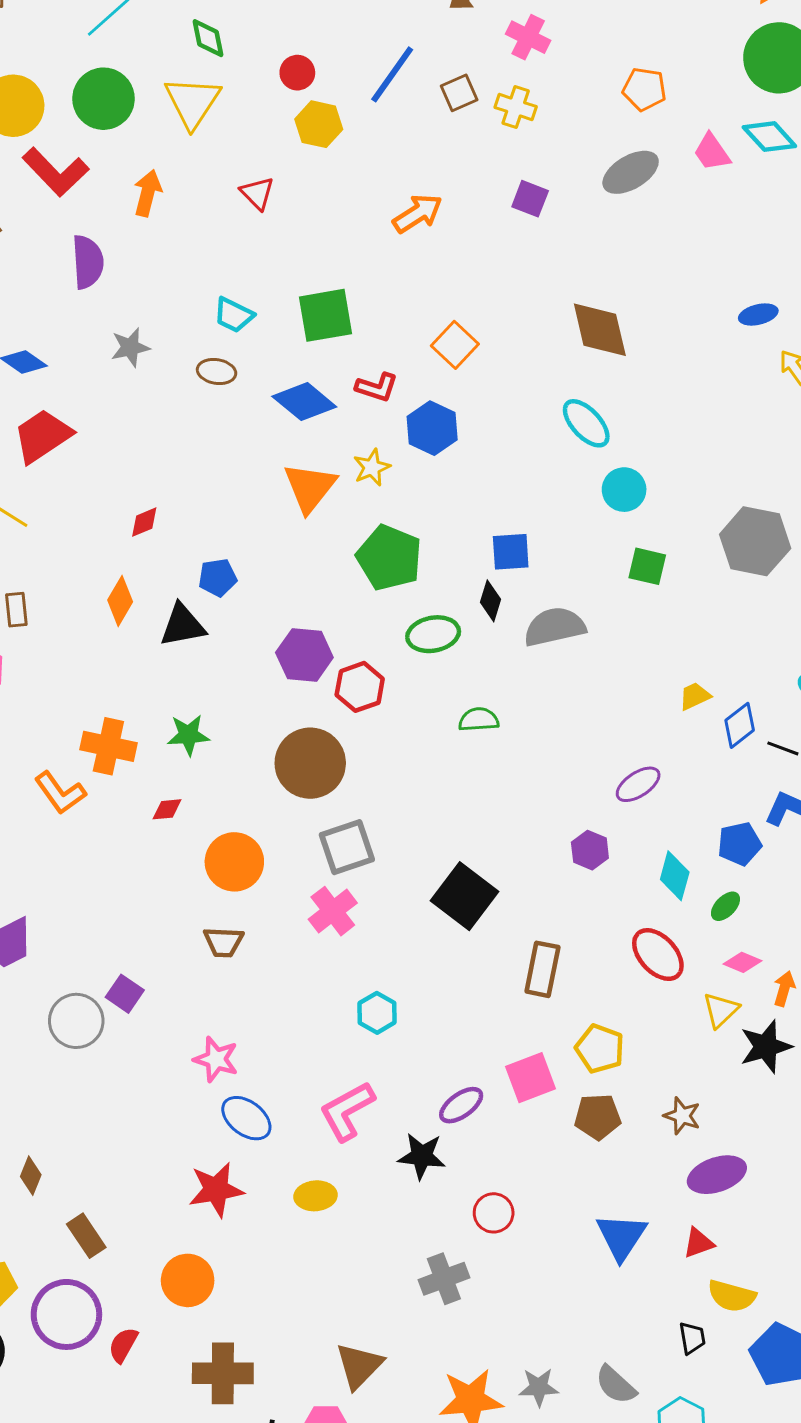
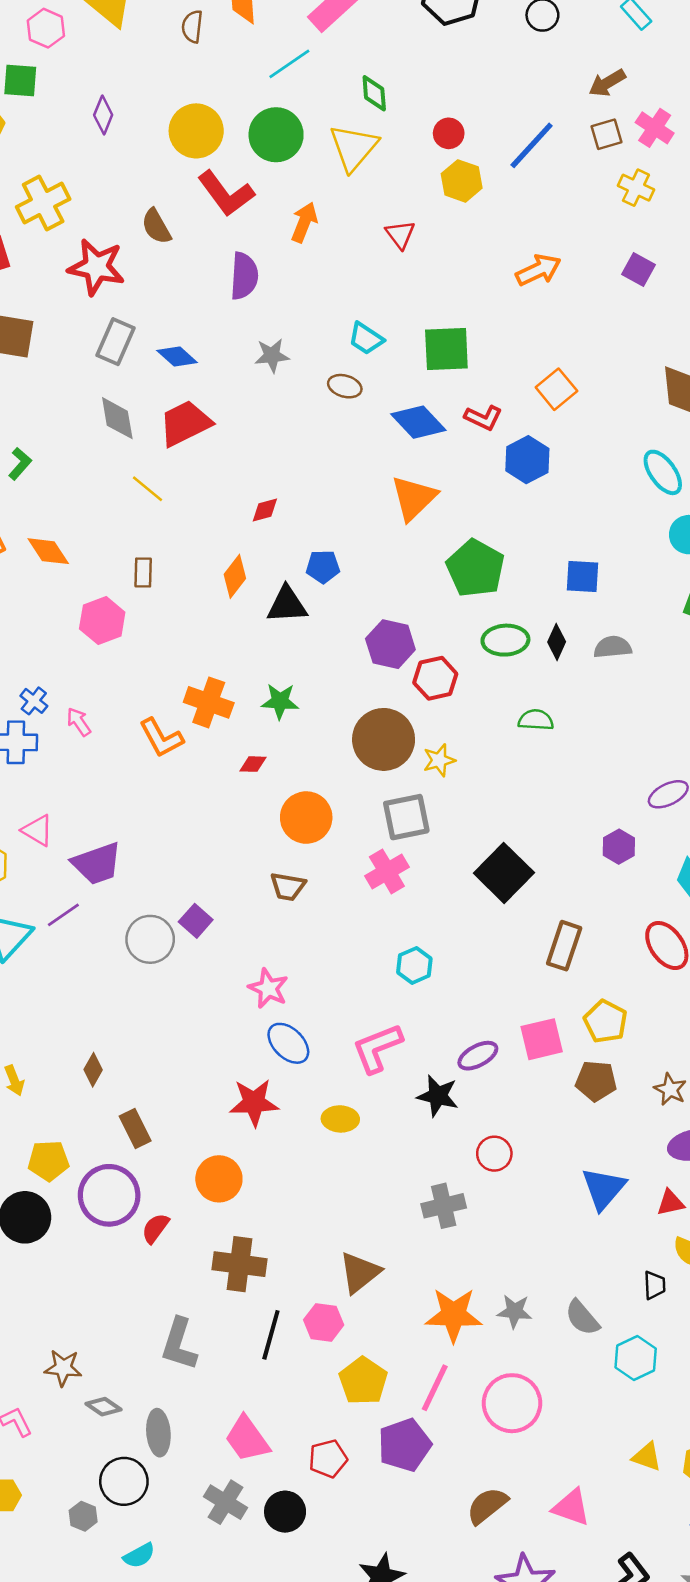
brown square: (459, 93) -> (607, 134), moved
yellow star: (372, 467) -> (439, 760), moved
black diamond: (491, 601) -> (557, 642), moved
gray semicircle: (555, 627) -> (613, 647), size x0.7

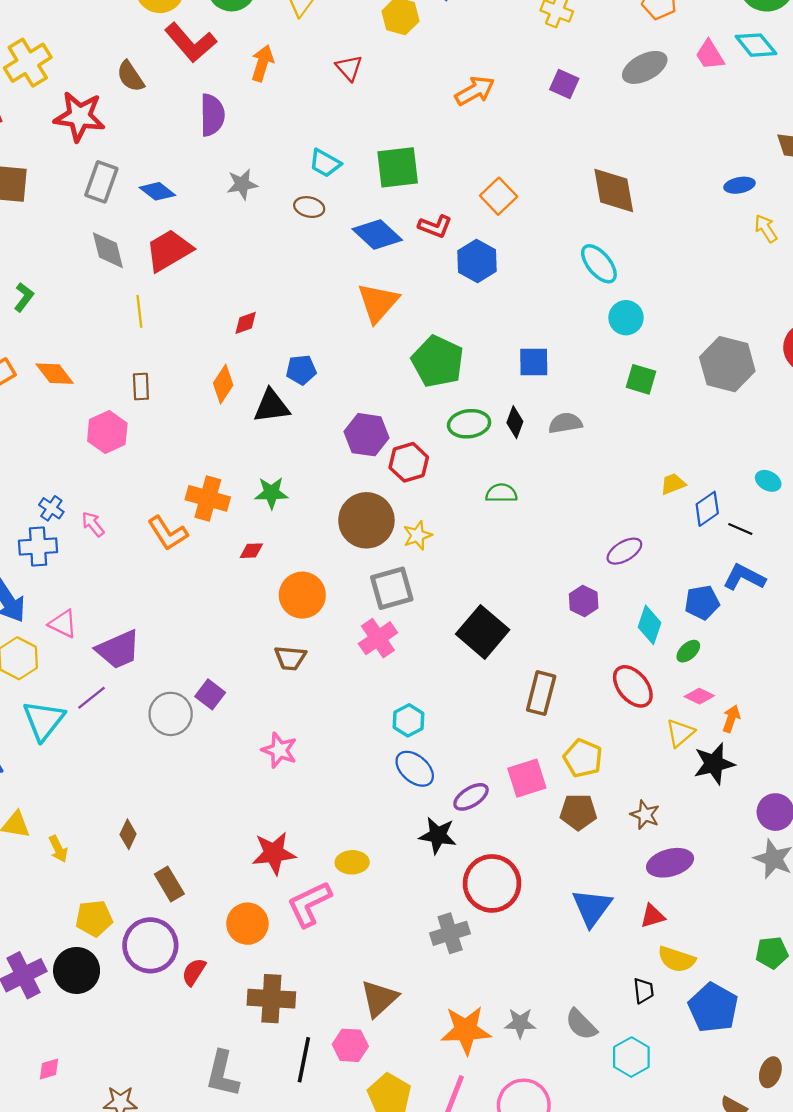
yellow line: (147, 489) -> (139, 311), turned 48
blue ellipse: (288, 1043) -> (415, 769), moved
pink L-shape: (377, 1048) -> (309, 904), moved
red circle: (494, 1154) -> (492, 883), size x1.8

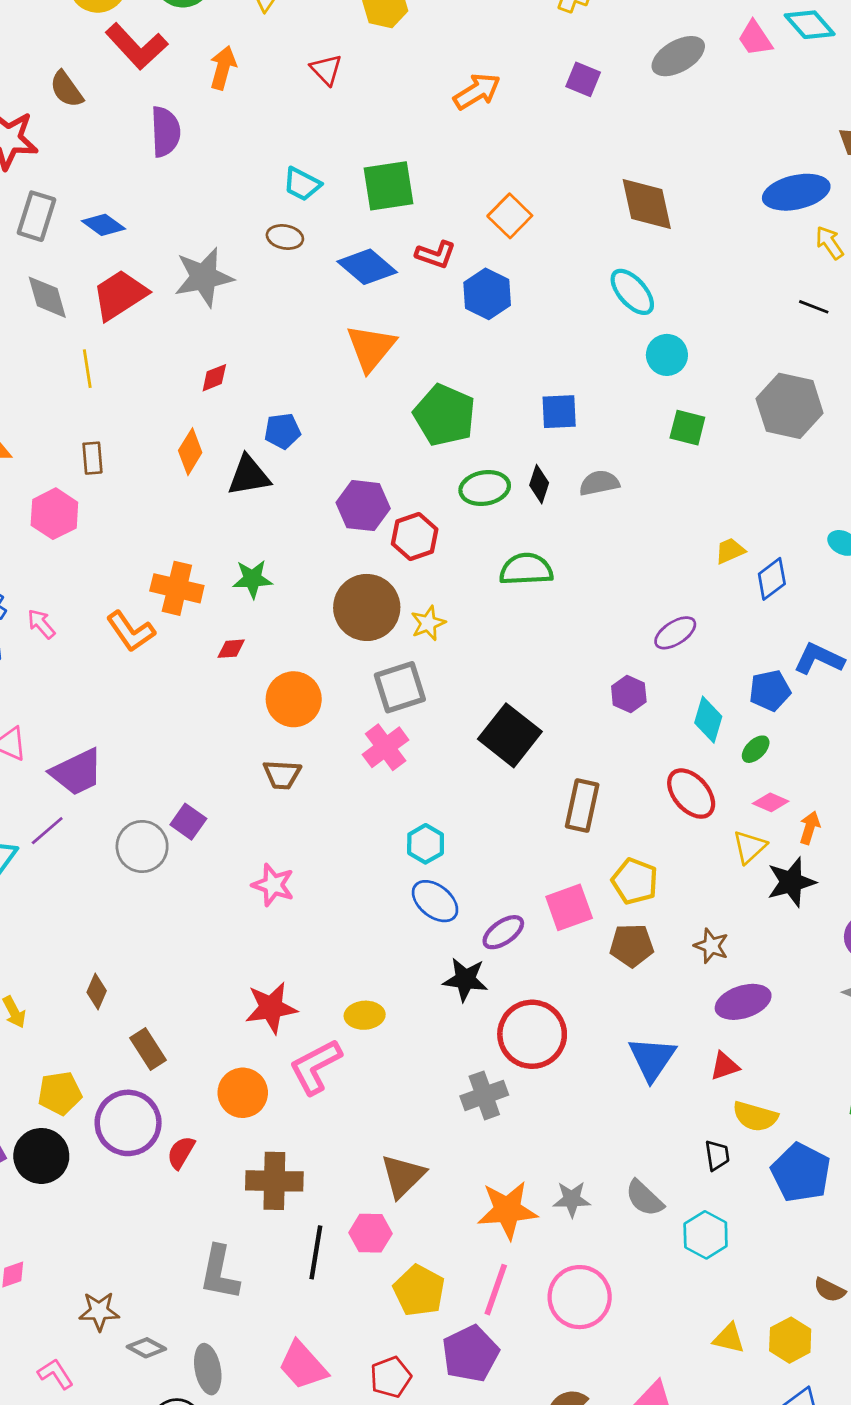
gray star: (242, 184) -> (204, 277), moved, size x1.6
blue ellipse: (739, 185) -> (796, 192), size x1.8
green semicircle: (501, 493) -> (526, 569), size x1.4
black line: (740, 529) -> (814, 307), moved

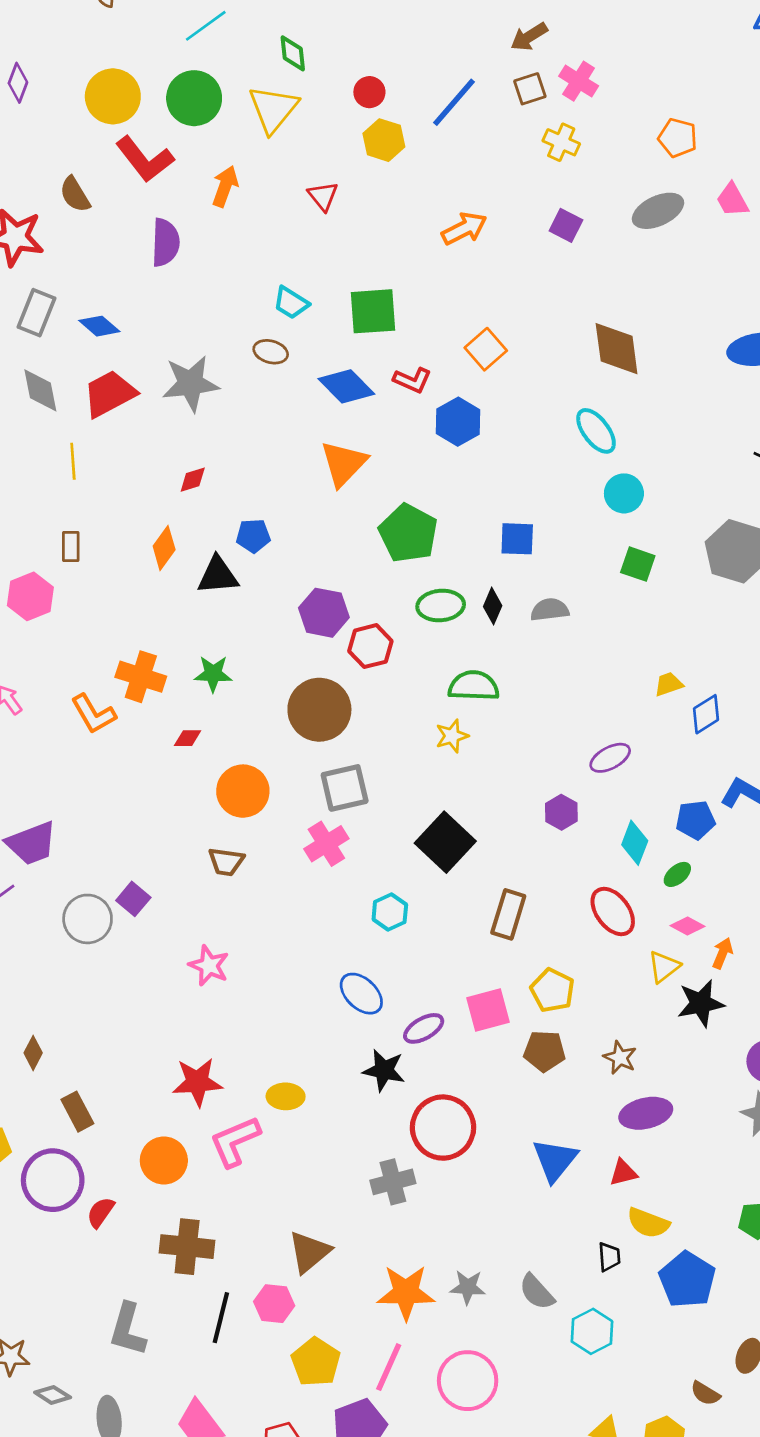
yellow star: (428, 623) -> (452, 736), moved
cyan hexagon: (426, 844) -> (390, 912), moved

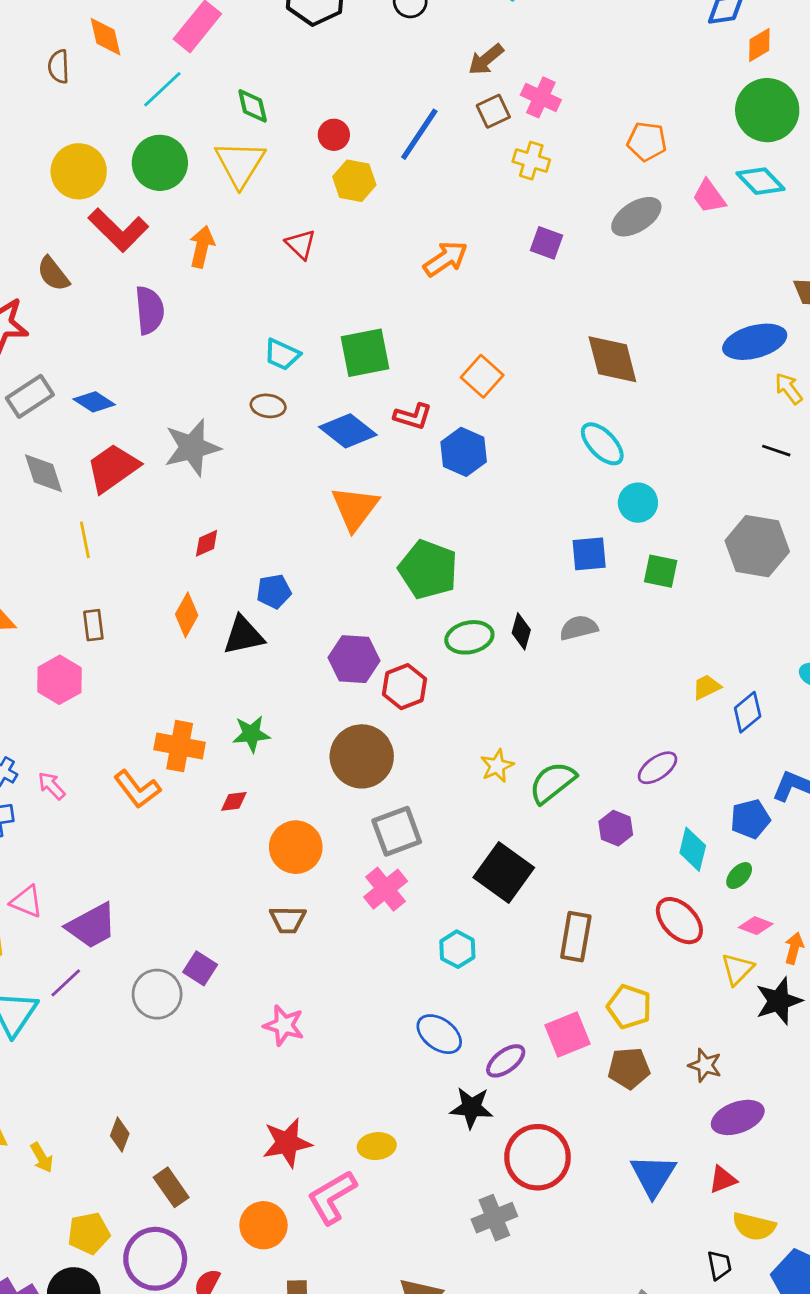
gray rectangle: (37, 313) -> (30, 396), turned 42
blue square: (517, 539) -> (589, 554), moved
green semicircle: (474, 686) -> (552, 782), moved, turned -33

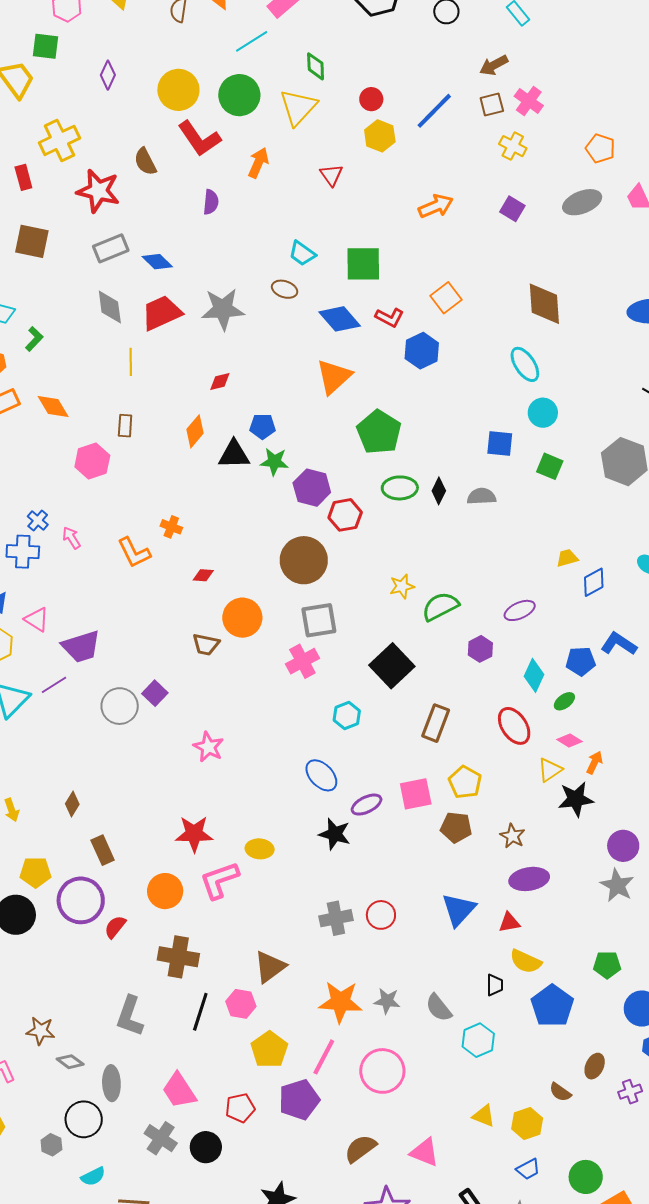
purple semicircle: (149, 310) -> (211, 202), size x0.7
green star: (251, 734) -> (274, 462), moved
orange cross: (180, 746) -> (171, 527), size x0.6
brown trapezoid: (288, 920) -> (206, 644), moved
red circle: (537, 1157) -> (381, 915), moved, size x0.6

